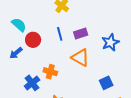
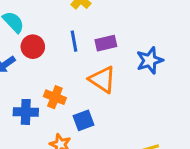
blue cross: (32, 83) -> (26, 112), turned 35
blue square: (106, 83) -> (83, 120), moved

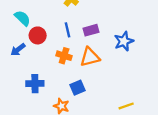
orange triangle: (102, 80) -> (90, 57), turned -45
orange cross: (55, 97) -> (64, 56), moved

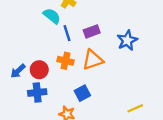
cyan semicircle: (22, 18) -> (52, 16), moved
red circle: (38, 35) -> (39, 70), moved
blue arrow: (18, 50) -> (18, 71), moved

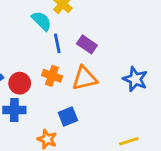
purple rectangle: (92, 31) -> (87, 44), turned 49
blue star: (127, 40) -> (135, 79), moved, turned -30

